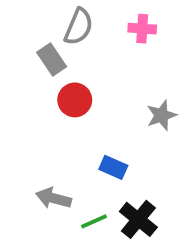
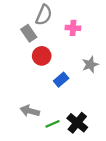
pink cross: (142, 29) -> (73, 28), moved
blue rectangle: (113, 167) -> (61, 80), moved, turned -64

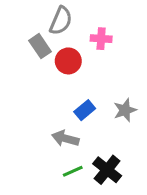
red circle: (42, 56) -> (68, 61), moved
gray star: (90, 65) -> (125, 110), moved
gray arrow: (30, 111) -> (65, 138), moved

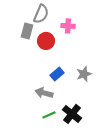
gray rectangle: (40, 46) -> (27, 31), turned 49

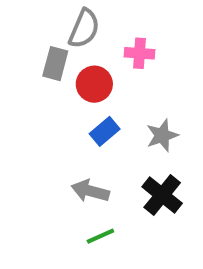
blue rectangle: (57, 74) -> (105, 131), moved
gray star: (84, 74) -> (162, 135), moved
black cross: (72, 114) -> (162, 195), moved

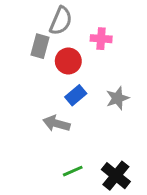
gray arrow: (90, 191) -> (56, 123), moved
black cross: (162, 195) -> (116, 176), moved

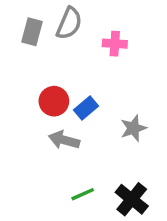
gray rectangle: (40, 46) -> (32, 32), moved
red circle: (68, 61) -> (54, 101), moved
gray star: (117, 98) -> (133, 128), moved

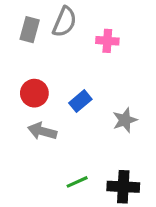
red circle: (54, 101) -> (34, 93), moved
gray arrow: (64, 140) -> (42, 131), moved
black cross: (132, 199) -> (123, 187), turned -36

